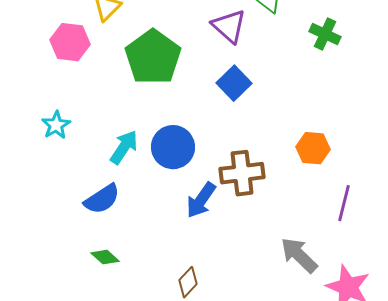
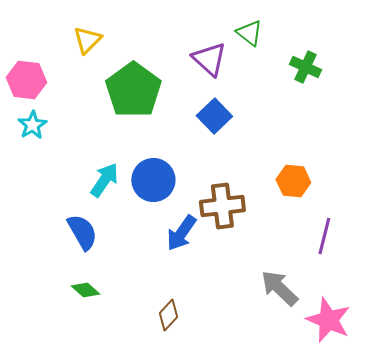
pink hexagon: (70, 42) -> (26, 80), moved
cyan star: (56, 125) -> (32, 125), moved
blue semicircle: (102, 199) -> (82, 232), turned -87

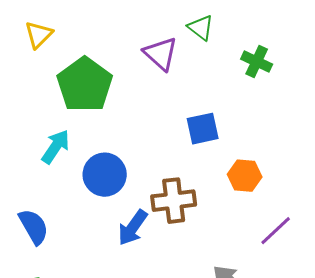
blue square: (214, 116) -> (203, 129), moved, turned 32
cyan arrow: (104, 180) -> (56, 147), moved
purple line: (324, 236) -> (276, 231), turned 33

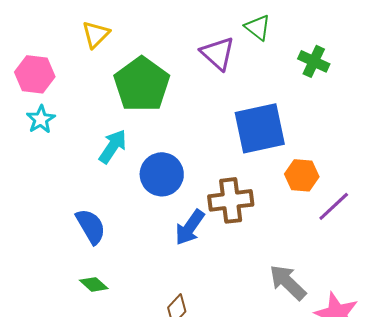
blue square: (203, 129) -> (260, 128), size x1.6
purple line: (276, 231) -> (334, 206), moved

